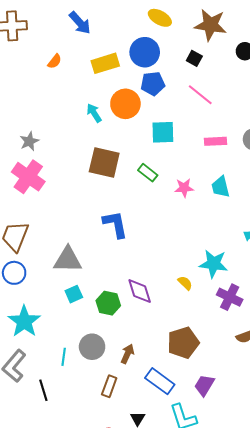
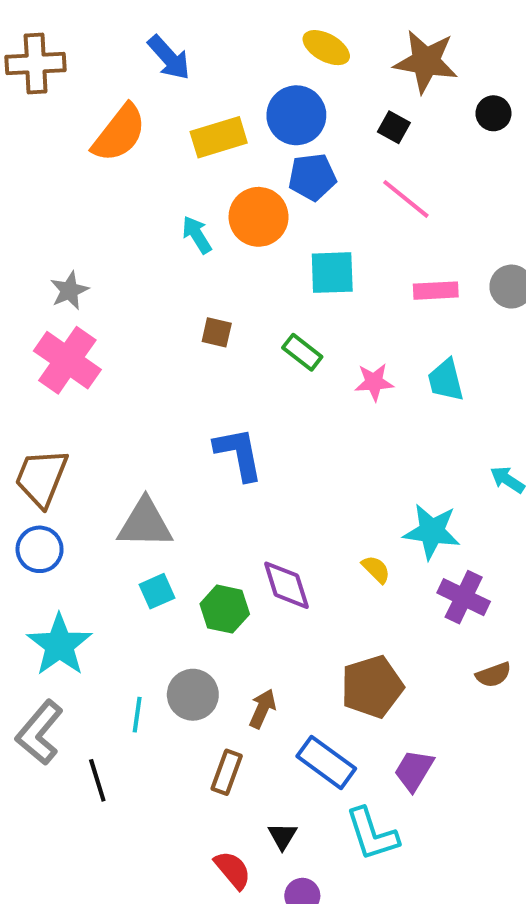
orange semicircle: (55, 61) -> (119, 133), size x2.0
brown square: (104, 163) -> (217, 332), size x0.5

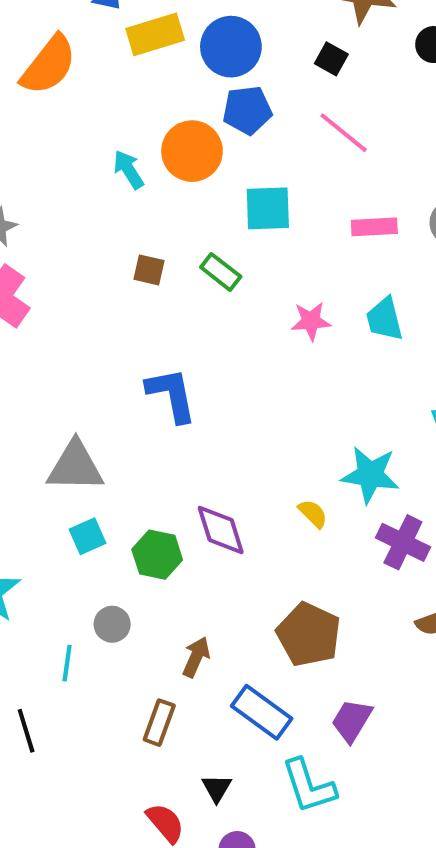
yellow rectangle: (219, 137) -> (155, 34), moved
green rectangle: (302, 352) -> (221, 272), moved
brown pentagon: (372, 687) -> (309, 634), turned -30
gray circle: (193, 695) -> (112, 624), moved, size x0.7

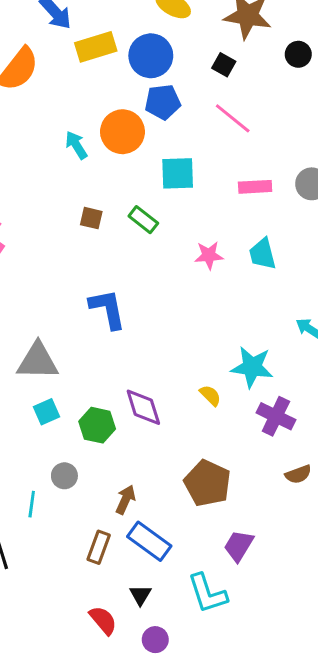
blue rectangle: (262, 712) -> (149, 541), moved

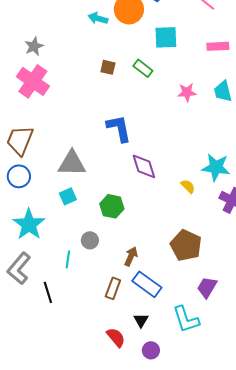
cyan arrow: (76, 145) -> (98, 18), turned -42
purple diamond: (143, 407) -> (144, 166), moved
cyan square: (47, 412) -> (68, 196), moved

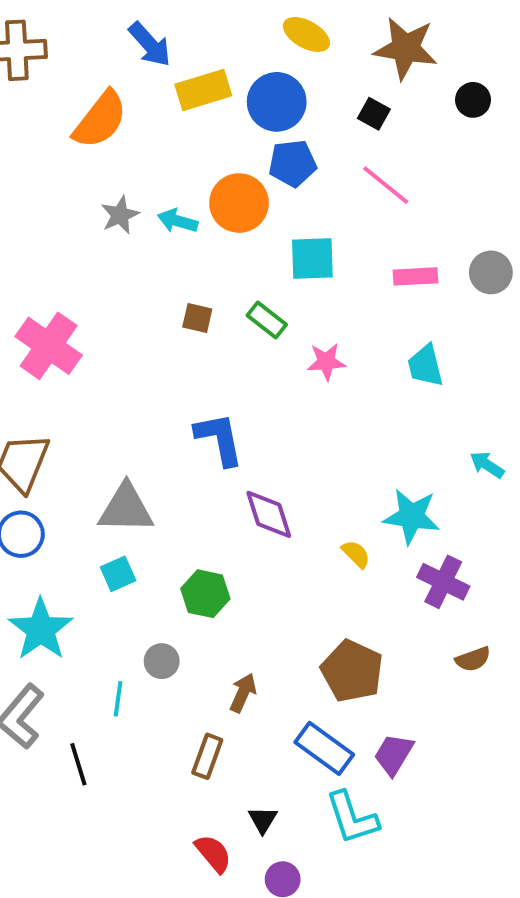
gray star: (34, 46) -> (120, 215), moved
pink star: (187, 92) -> (326, 362), moved
blue rectangle: (147, 284) -> (324, 748), moved

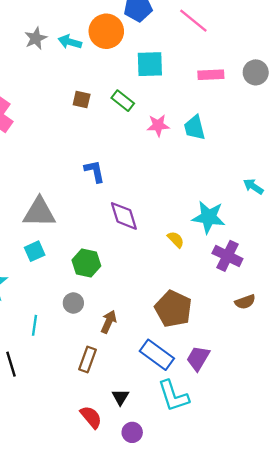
cyan trapezoid: (425, 366) -> (195, 128), moved
blue L-shape: (219, 439) -> (95, 171), size x0.7
gray circle: (162, 661) -> (73, 303), moved

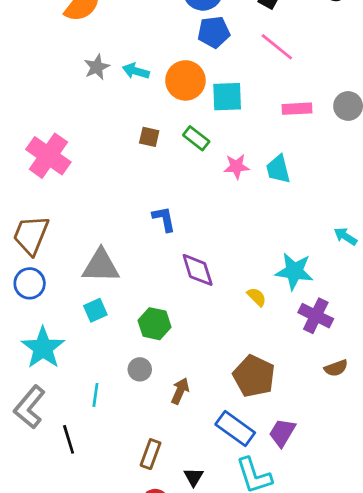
orange circle: (106, 31) -> (185, 80), moved
brown rectangle: (87, 359) -> (151, 454), moved

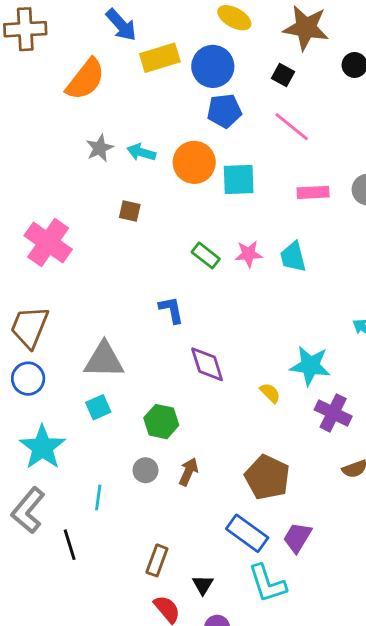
brown square: (149, 137) -> (130, 211), moved
green rectangle: (196, 138) -> (206, 255), moved
brown arrow: (180, 391) -> (188, 472), moved

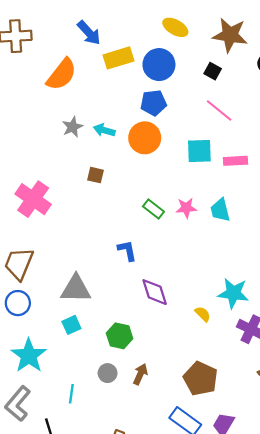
blue pentagon: (224, 111) -> (153, 103), moved
cyan square: (239, 180) -> (199, 151), moved

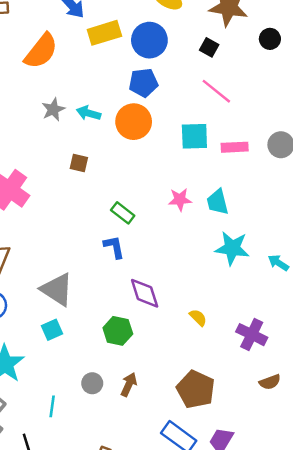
green rectangle: (153, 209) -> (123, 213), moved
gray triangle: (76, 289) -> (57, 290), turned 32
cyan star: (233, 293) -> (232, 248), moved
green hexagon: (120, 336) -> (118, 331), moved

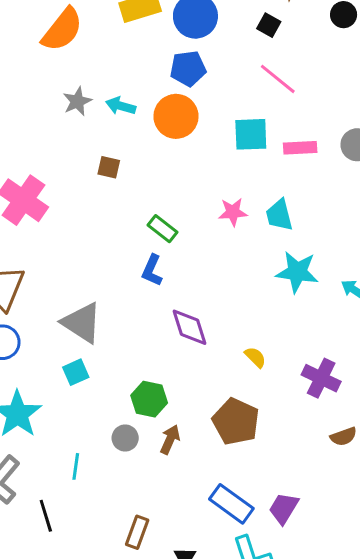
blue L-shape: (114, 247) -> (152, 270), turned -145
green hexagon: (118, 331) -> (149, 399), moved
brown pentagon: (196, 389) -> (236, 422), moved

